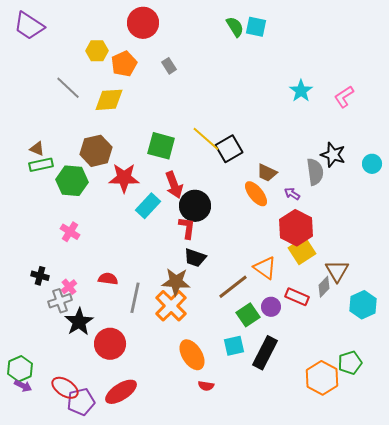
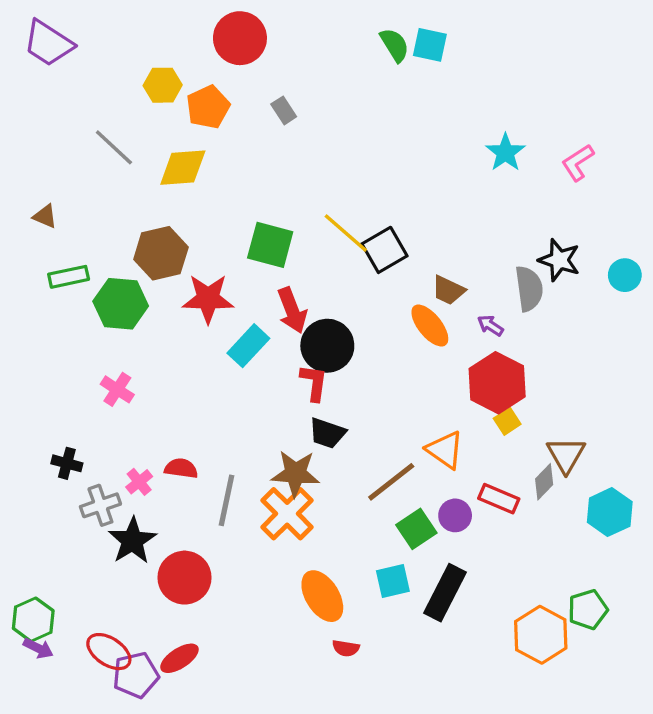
brown triangle: (37, 149) -> (45, 216), moved
yellow square: (302, 251) -> (507, 421), size x0.6
pink cross: (69, 287) -> (139, 482), moved
red ellipse: (121, 392) -> (179, 658), moved, size x0.7

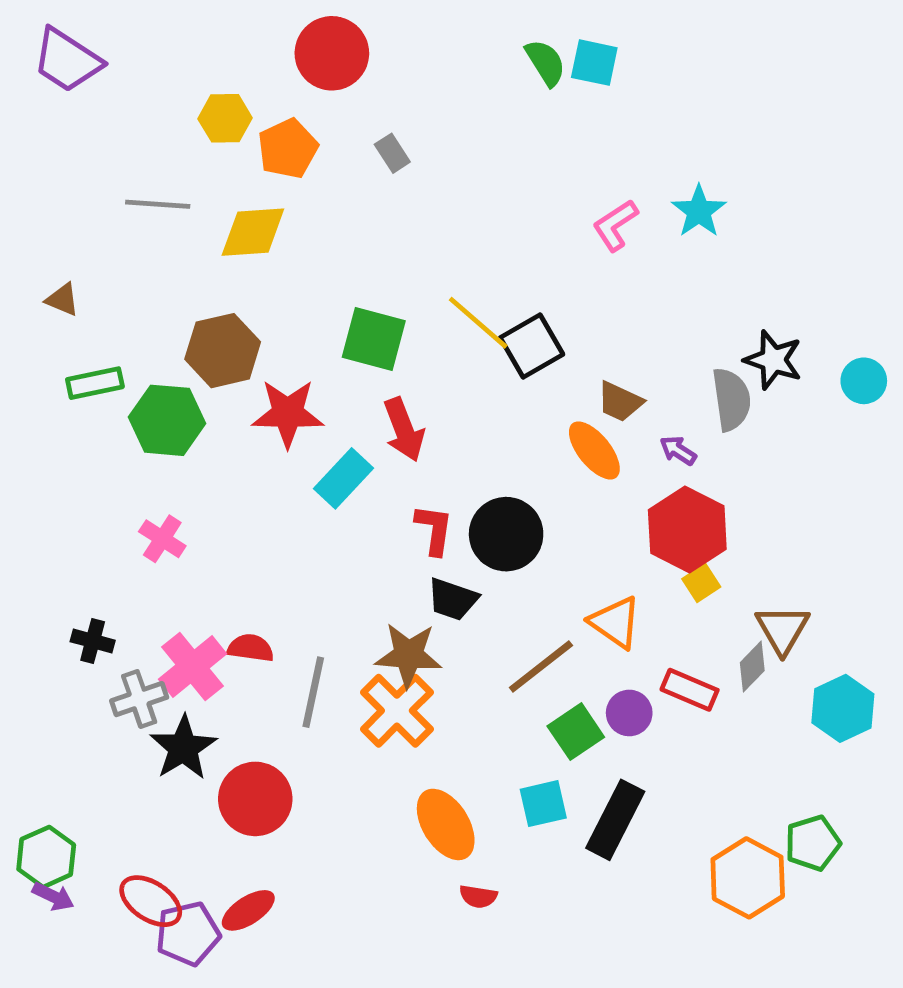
gray line: (114, 147) -> (158, 204), turned -39
pink L-shape: (578, 163) -> (615, 225), moved
black circle: (327, 346) -> (506, 534), moved
pink cross: (139, 482) -> (193, 667), size x1.8

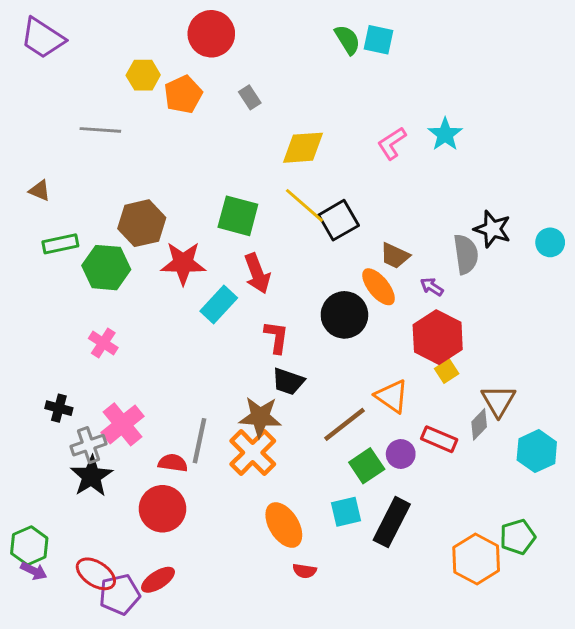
yellow diamond: (253, 232) -> (303, 148), moved
black circle: (506, 534) -> (344, 315), moved
red semicircle: (251, 648) -> (173, 463), moved
black star: (183, 748) -> (91, 476), moved

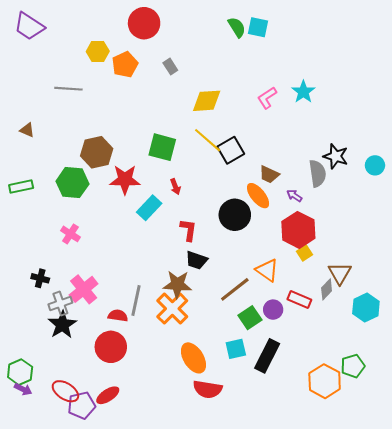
green rectangle: (60, 244) -> (21, 187), moved
red arrow: (257, 273) -> (175, 187), size x0.6
red semicircle: (305, 571) -> (208, 389), size x1.8

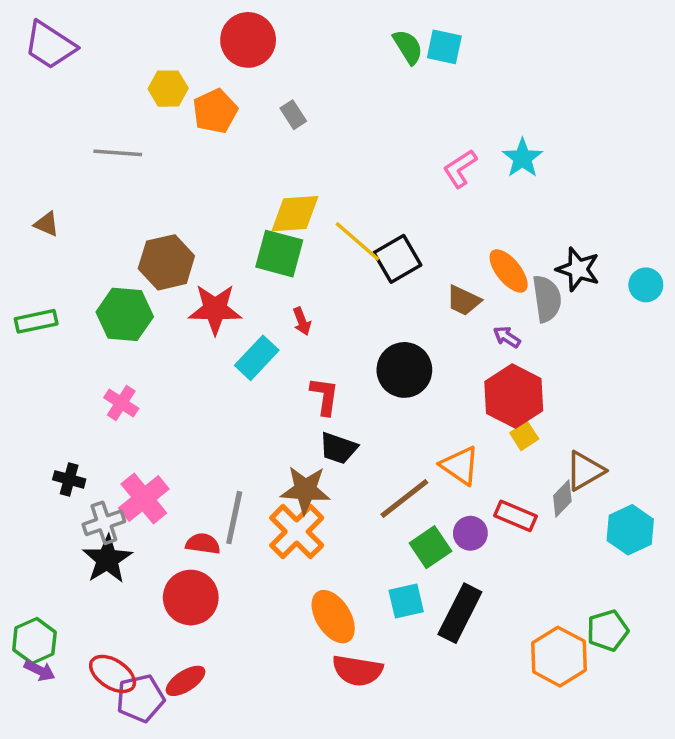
yellow diamond: (207, 101) -> (295, 214), moved
orange ellipse: (258, 196) -> (509, 271), moved
brown triangle: (340, 273) -> (585, 471), turned 30

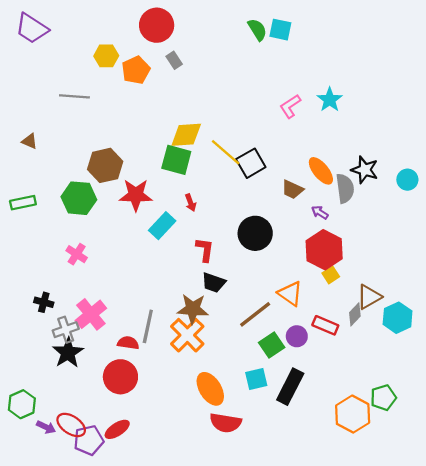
gray rectangle: (293, 115) -> (174, 60), moved
cyan hexagon: (630, 530) -> (398, 318), moved
purple arrow: (40, 670) -> (46, 427), moved

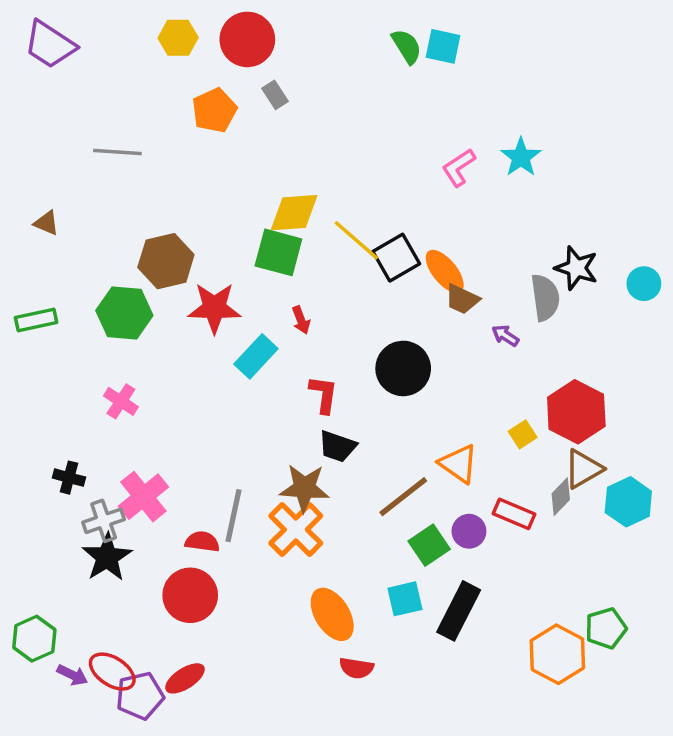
yellow hexagon: (106, 56) -> (178, 38), moved
orange ellipse: (321, 171) -> (445, 271), moved
red hexagon: (324, 250) -> (576, 412), moved
red semicircle: (226, 423) -> (356, 668), size x0.7

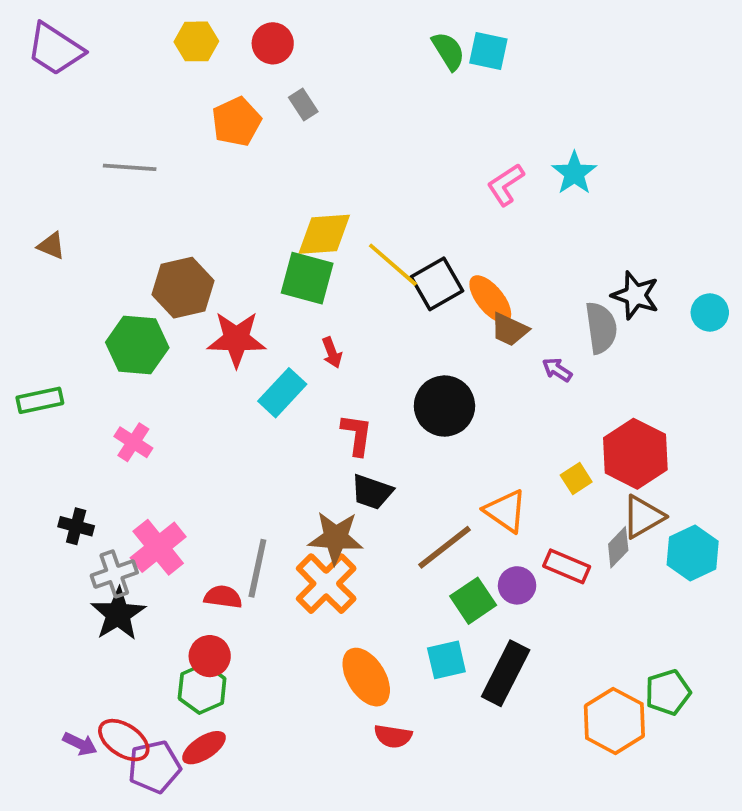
red circle: (247, 39) -> (273, 43), size x0.7
green rectangle: (36, 320) -> (40, 400), moved
red circle: (190, 595) -> (210, 656), size x0.7
green hexagon: (34, 639) -> (202, 689), moved

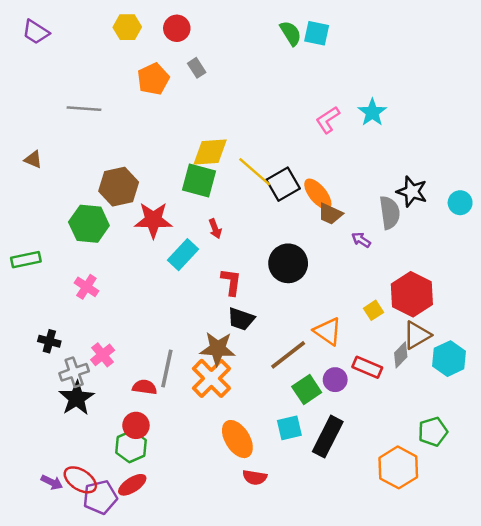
purple trapezoid: (55, 49) -> (36, 32), size x0.7
pink cross: (158, 547) -> (103, 355), size x0.7
green pentagon: (668, 692) -> (433, 432), moved

